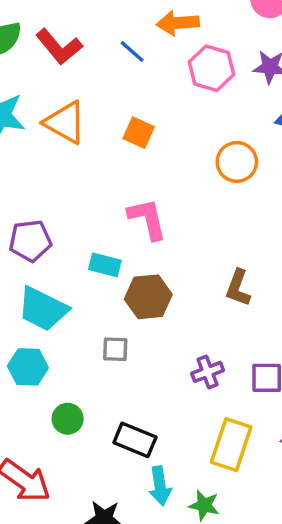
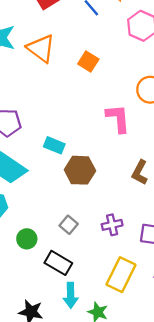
pink L-shape: (147, 219) -> (118, 118), moved
gray square: (115, 349) -> (69, 225), moved, turned 30
green circle: (68, 419) -> (27, 239), moved

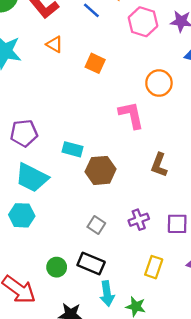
orange triangle: (41, 48) -> (55, 44), moved, size x0.6
green circle: (27, 239) -> (57, 267), moved
yellow rectangle: (121, 275) -> (154, 267), size x0.7

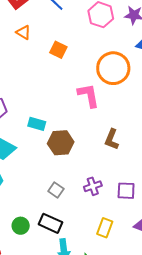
orange circle: (159, 83) -> (113, 68), size x1.4

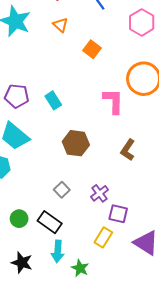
cyan rectangle: (37, 124) -> (53, 100), moved, turned 30
purple cross: (93, 186) -> (100, 193), turned -30
purple square: (126, 191) -> (118, 214), moved

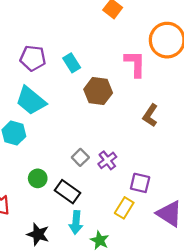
brown hexagon: (76, 143) -> (98, 91), moved
purple cross: (100, 193) -> (107, 160), moved
green circle: (19, 219) -> (38, 178), moved

